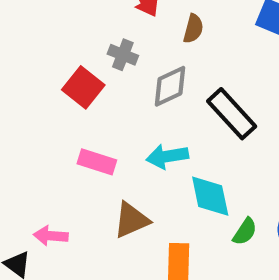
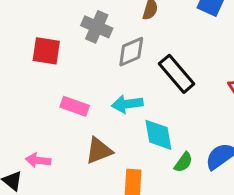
gray cross: (123, 55) -> (97, 27), size x1.4
red square: (83, 87) -> (46, 51), moved, turned -32

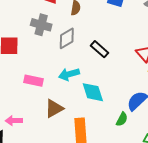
black rectangle: (177, 74) -> (100, 49), size x0.7
green semicircle: (183, 162) -> (122, 119), moved

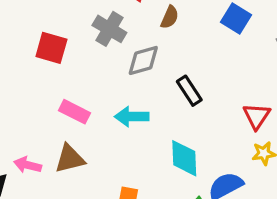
cyan diamond: (93, 92) -> (184, 158), moved
brown triangle: (54, 108) -> (70, 159), moved

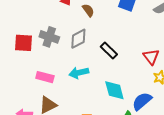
brown semicircle: (170, 17) -> (88, 10), turned -48
gray cross: (109, 29) -> (49, 37), moved

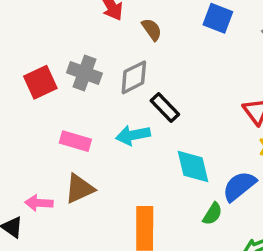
red square: (24, 43) -> (40, 82), turned -30
black rectangle: (109, 50) -> (165, 107), moved

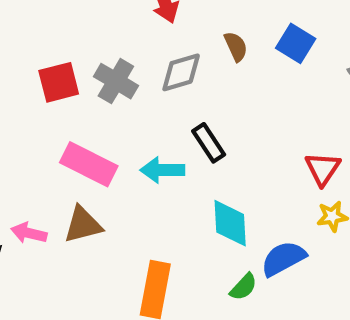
brown semicircle: (152, 29) -> (236, 46), moved
gray diamond: (134, 77) -> (181, 72), moved
pink rectangle: (75, 141) -> (89, 164), size x1.4

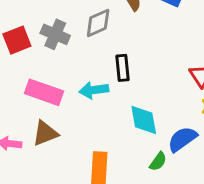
black rectangle: (209, 143) -> (122, 68), turned 35

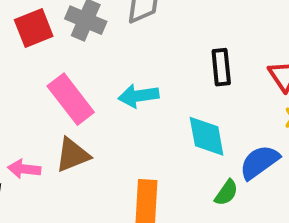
black rectangle: (122, 68) -> (221, 67), moved
pink rectangle: (44, 92) -> (71, 99), turned 33

